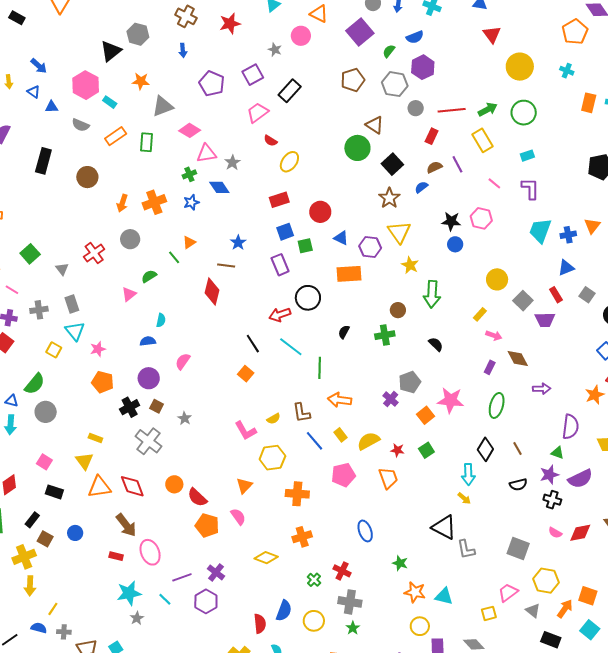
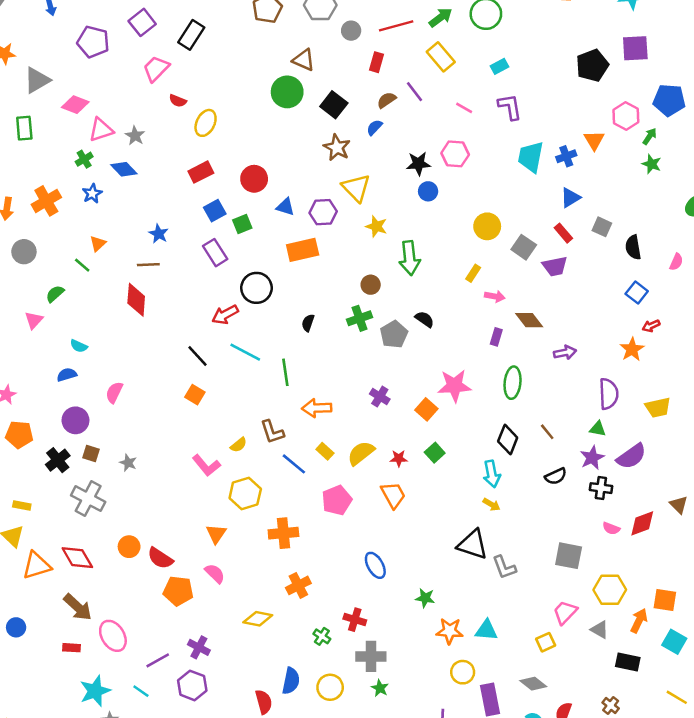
cyan semicircle: (161, 320) -> (79, 346), turned 112
gray pentagon: (410, 382) -> (394, 334), moved

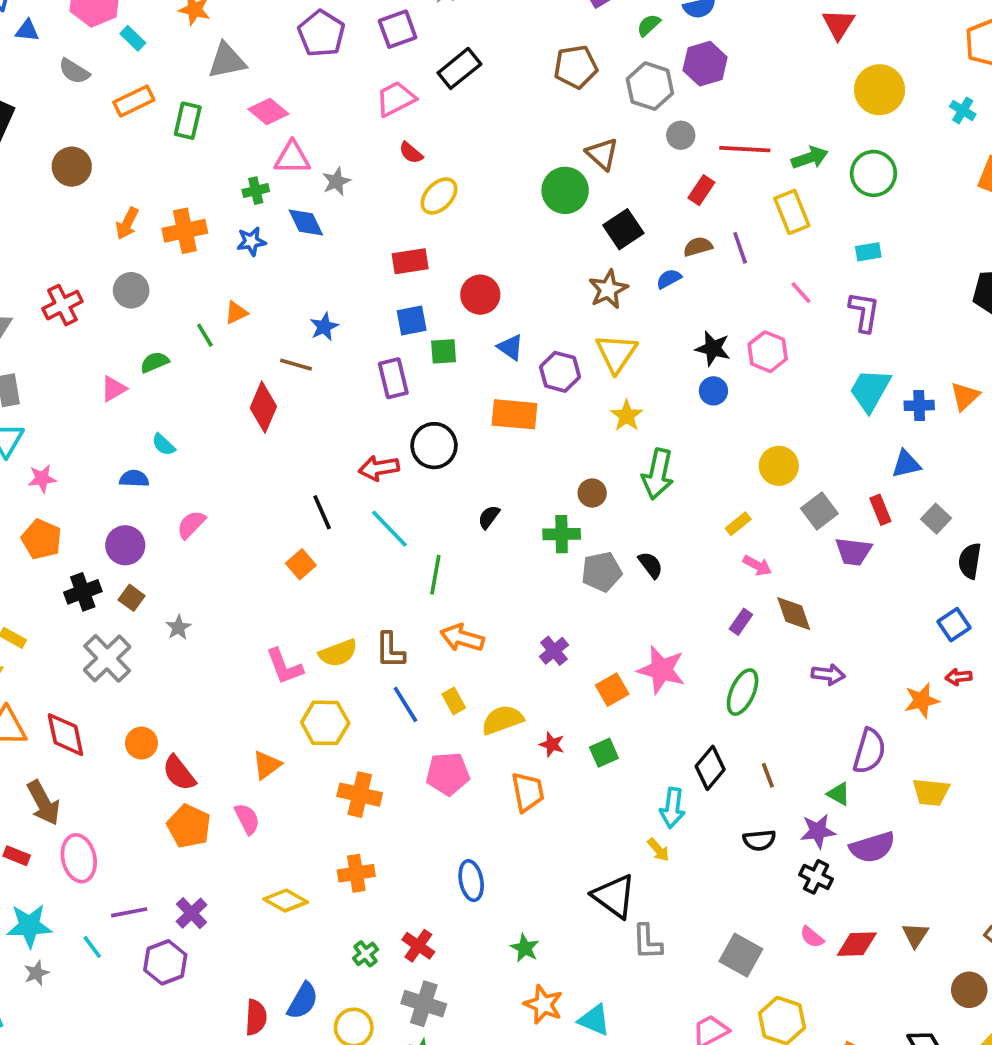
yellow semicircle: (239, 445) -> (338, 653), size x1.5

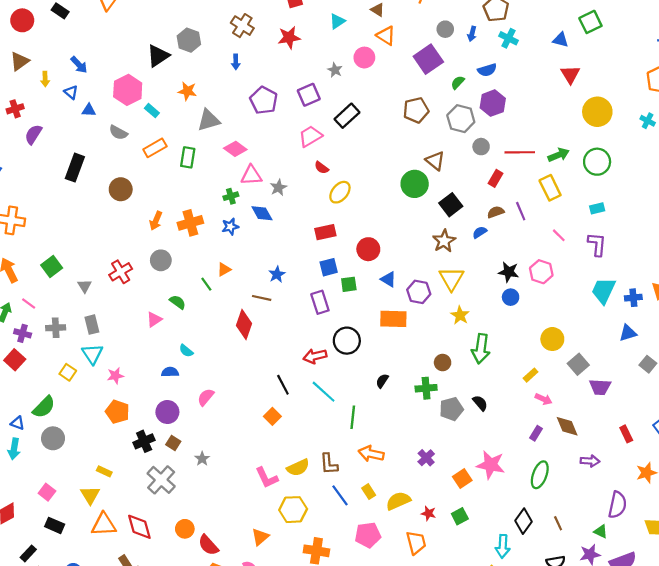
green semicircle: (155, 362) -> (178, 302), turned 63
red rectangle: (880, 510) -> (626, 434), moved

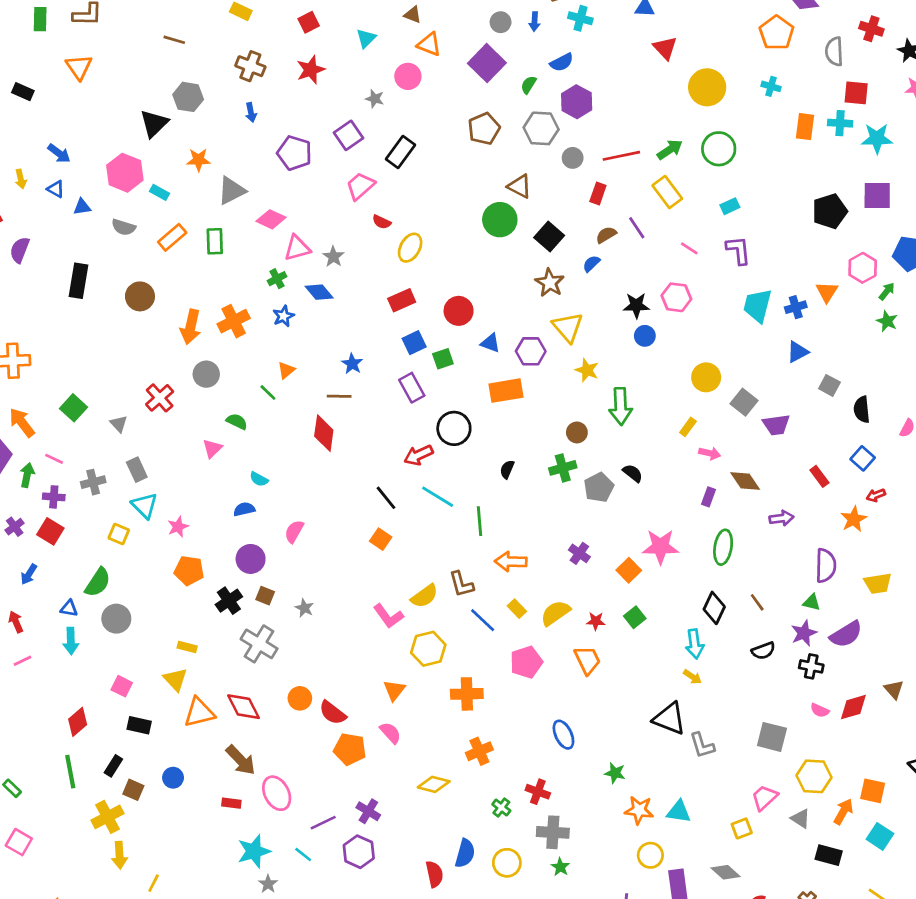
orange arrow: (156, 221) -> (191, 327), size x1.4

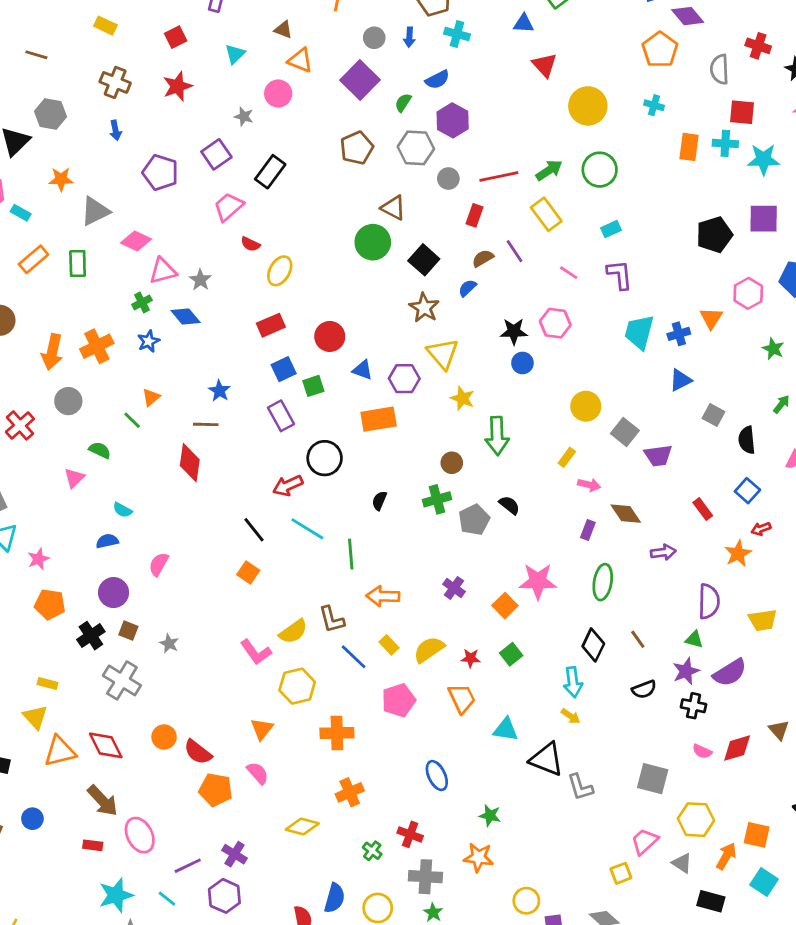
green arrow: (887, 291) -> (781, 404), moved
orange star: (639, 810) -> (479, 857), moved
cyan triangle: (679, 812) -> (506, 729), moved

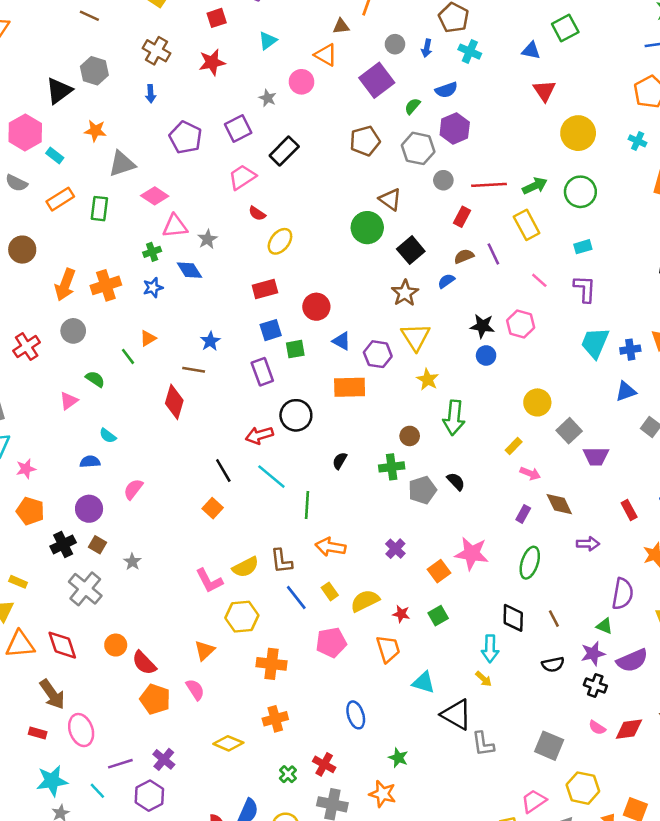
brown triangle: (283, 30) -> (341, 26), moved, turned -36
black diamond: (593, 645) -> (513, 618), turned -32

